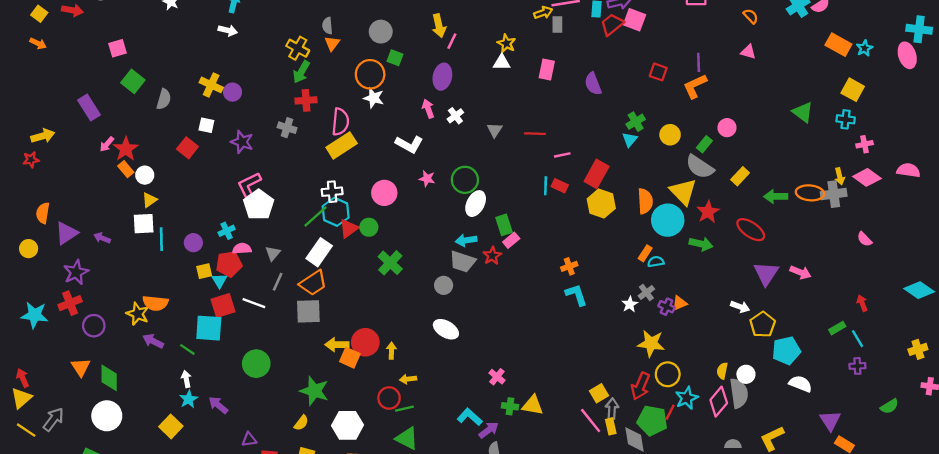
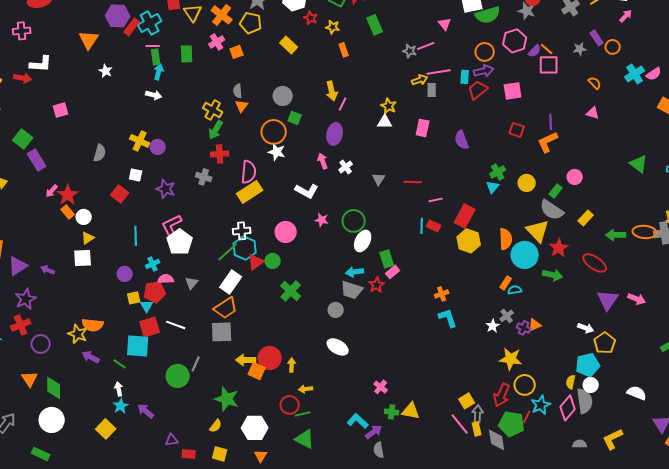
pink square: (634, 20) -> (513, 91), moved, turned -30
green square: (133, 81) -> (23, 139), moved
cyan line: (161, 239) -> (136, 236), moved
gray line: (278, 282) -> (196, 364), moved
cyan pentagon: (786, 351) -> (588, 365), moved

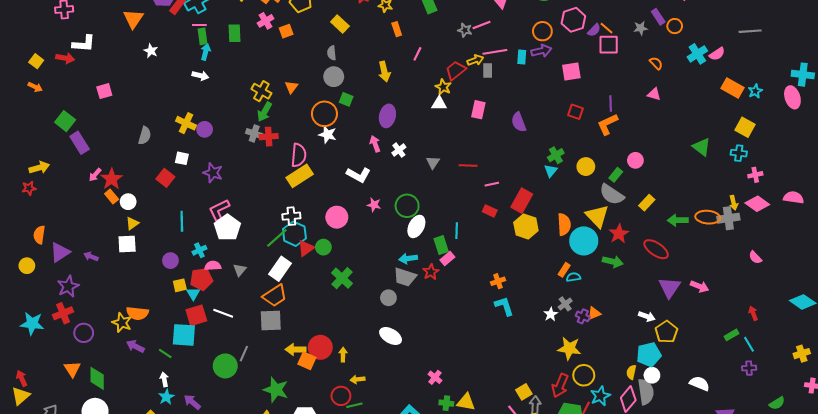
red trapezoid: (478, 90) -> (456, 70), moved
gray semicircle: (238, 91) -> (332, 53), moved
pink line: (343, 104) -> (417, 54), moved
gray cross: (204, 177) -> (254, 133), moved
cyan line: (422, 226) -> (457, 231), moved

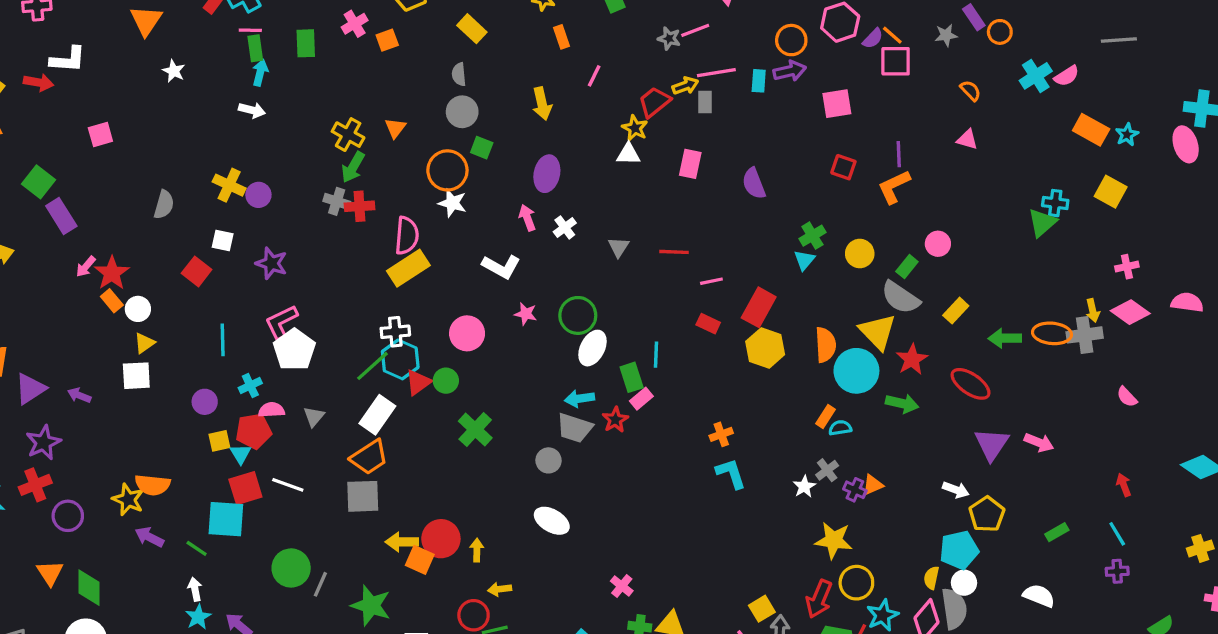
green triangle: (702, 147) -> (1042, 223), turned 42
cyan cross: (739, 153) -> (1055, 203), moved
green rectangle: (732, 335) -> (1057, 532), moved
gray line: (244, 354) -> (320, 584), moved

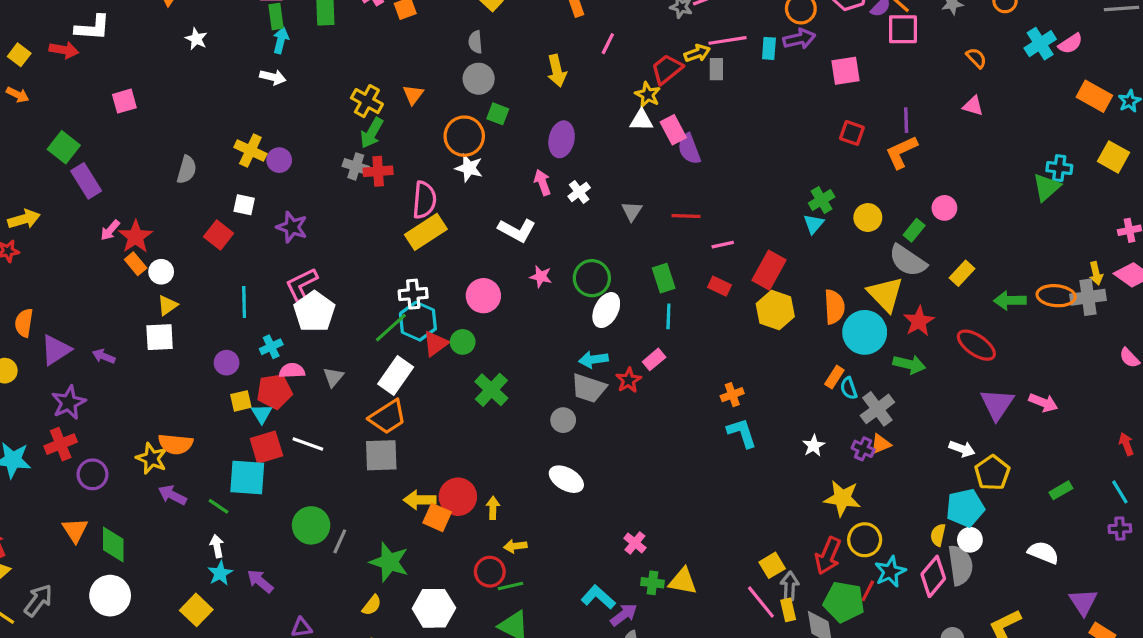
pink rectangle: (690, 164) -> (673, 130), moved, turned -40
purple semicircle: (754, 183) -> (689, 149), moved
green rectangle: (632, 377) -> (664, 278), moved
cyan semicircle: (840, 428) -> (849, 388), turned -100
gray cross: (827, 470) -> (877, 409), moved, size x1.5

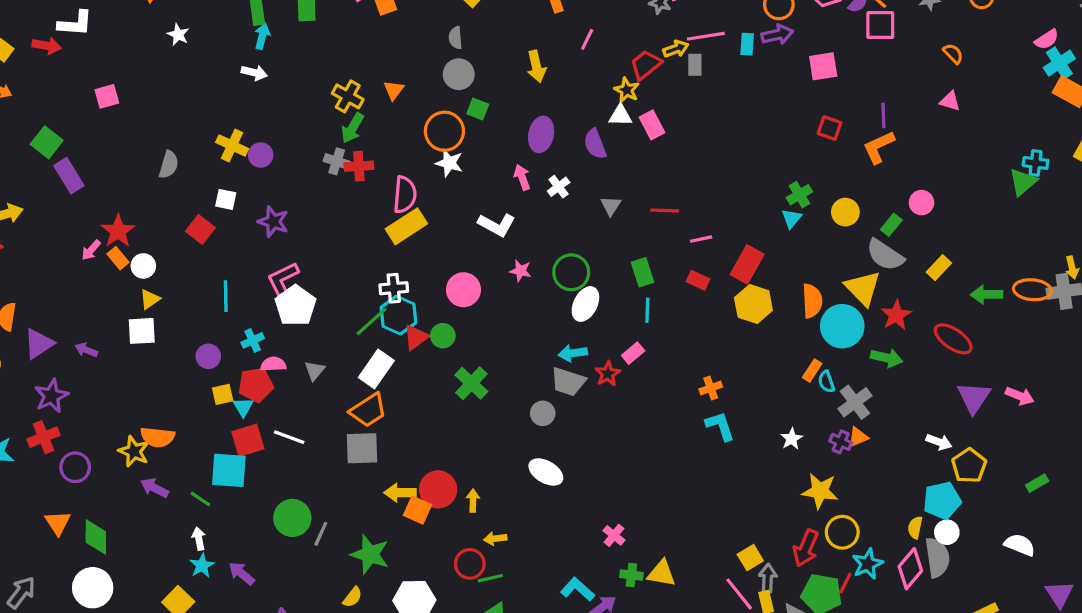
cyan cross: (1040, 44) -> (1059, 63), moved
purple semicircle: (689, 149) -> (595, 144), moved
pink arrow: (110, 230) -> (91, 250), moved

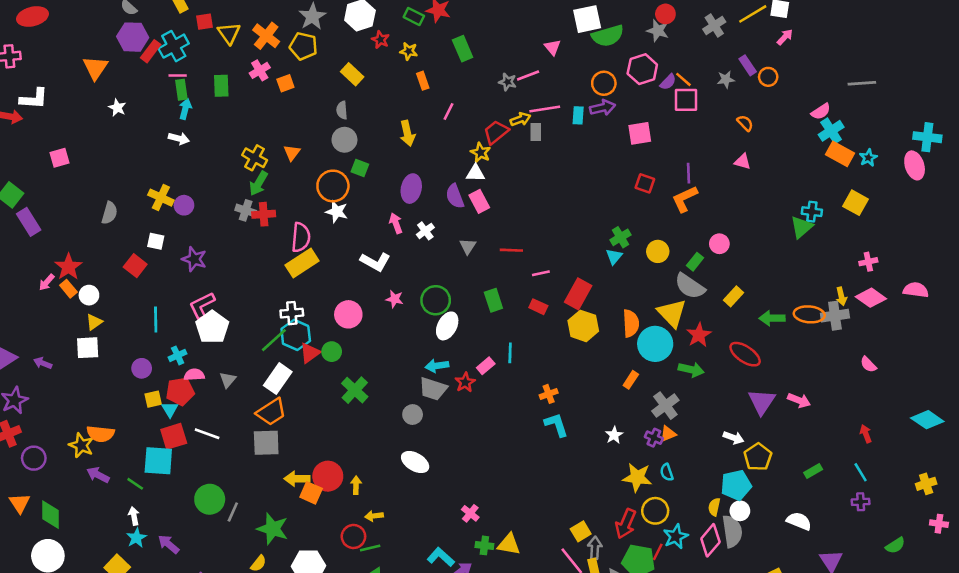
pink rectangle: (652, 125) -> (479, 201), moved
cyan line: (647, 310) -> (510, 353), moved
cyan semicircle: (826, 382) -> (667, 472), moved

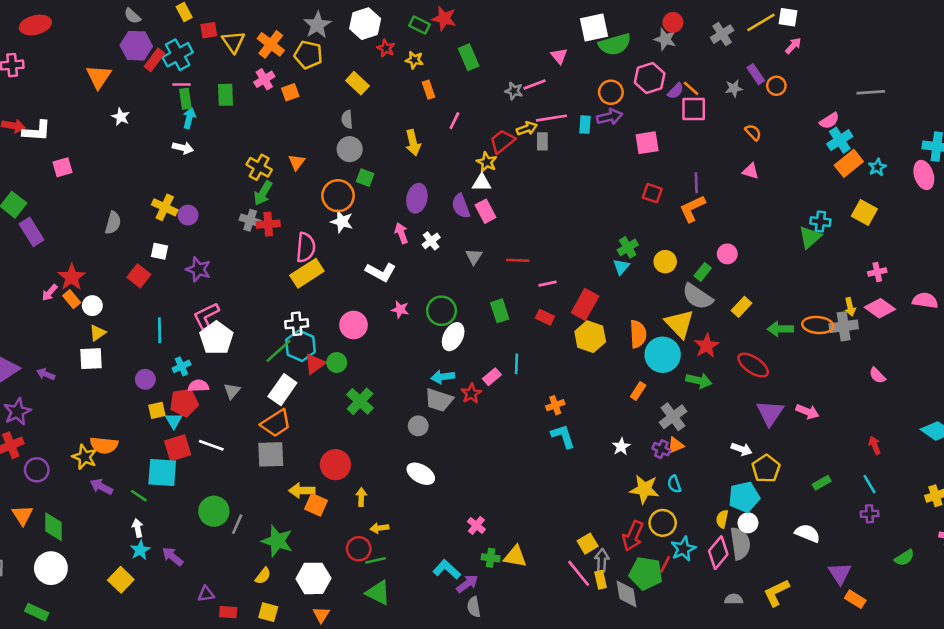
white L-shape: (34, 99) -> (37, 131), moved
orange rectangle: (840, 154) -> (849, 163), turned -68
red circle: (328, 476) -> (335, 465), moved

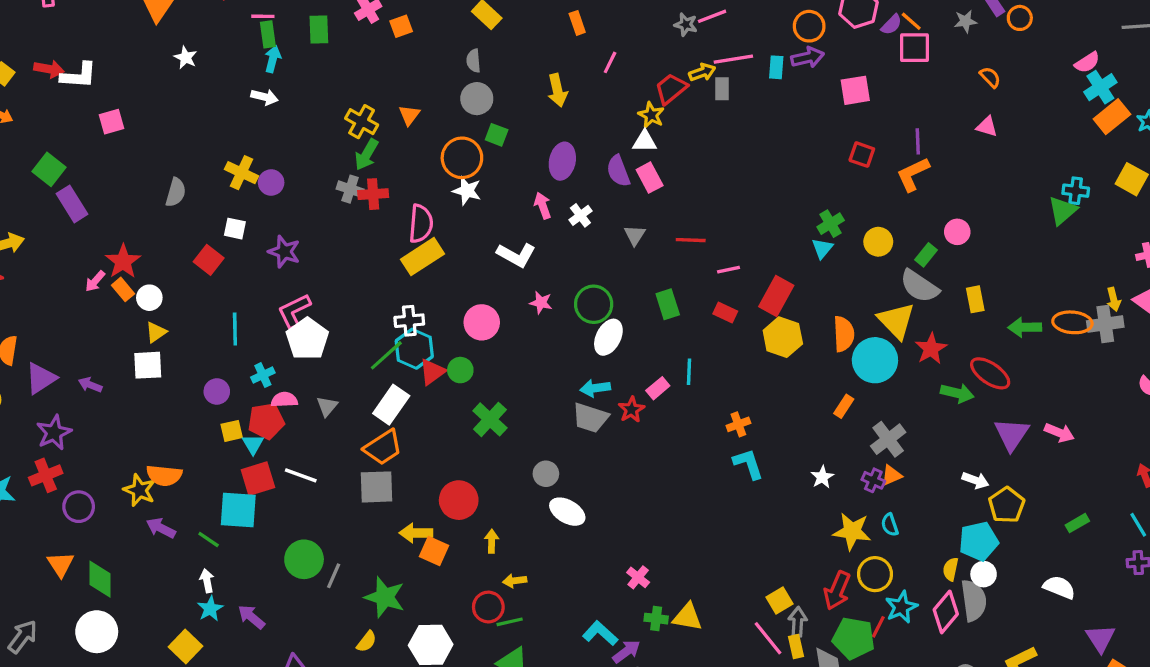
yellow rectangle: (741, 307) -> (975, 299), turned -54
green arrow: (699, 381) -> (957, 393), moved
gray circle: (418, 426) -> (546, 474), moved

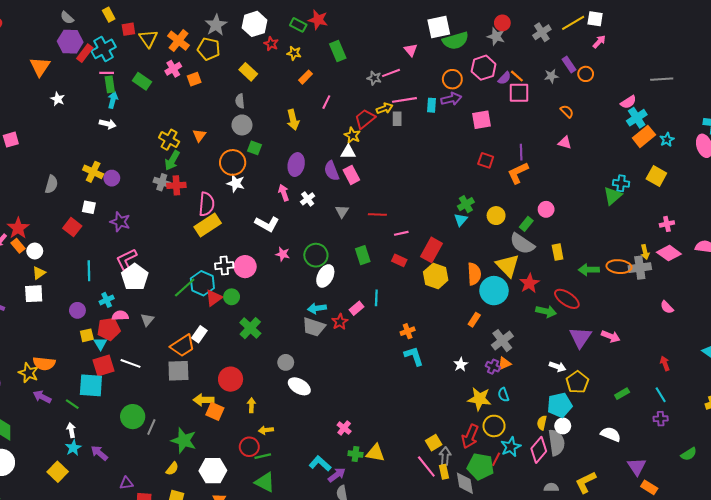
orange rectangle: (577, 23) -> (306, 77), turned 64
green rectangle: (319, 29) -> (142, 81), turned -54
white cross: (409, 321) -> (224, 266), moved
white rectangle: (391, 405) -> (199, 334), moved, size x0.7

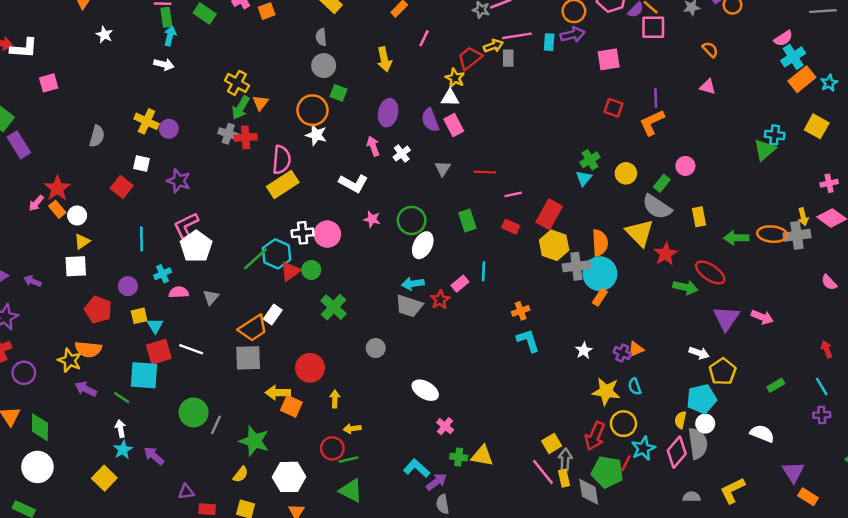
orange triangle: (199, 135) -> (260, 103), moved
cyan circle: (494, 291) -> (600, 274), moved
red pentagon: (109, 329) -> (98, 310), moved, turned 30
gray cross: (502, 341) -> (576, 266), moved, turned 30
white ellipse: (299, 386) -> (425, 390), moved

